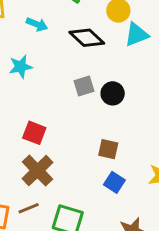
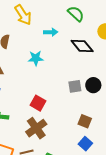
cyan arrow: (37, 24) -> (51, 32), turned -32
gray square: (84, 86) -> (75, 86), moved

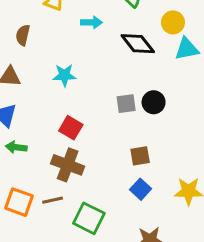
cyan star: (36, 58) -> (64, 75), moved
brown square: (85, 121) -> (140, 156), turned -32
brown cross: (36, 128) -> (68, 165), turned -35

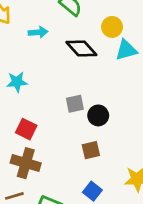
black circle: (154, 102) -> (98, 115), moved
blue square: (141, 189) -> (92, 191), moved

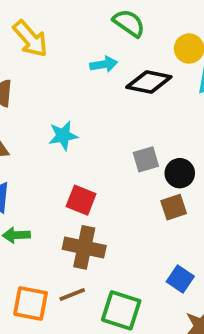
cyan arrow: (38, 32) -> (104, 64), moved
black diamond: (81, 49) -> (149, 82), turned -32
brown square: (91, 150) -> (174, 207), moved

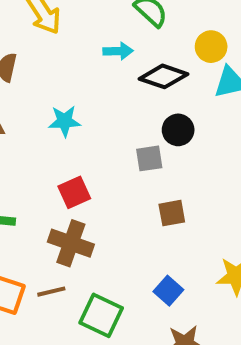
black circle: (180, 173) -> (178, 130), moved
red square: (81, 200) -> (74, 192), turned 36

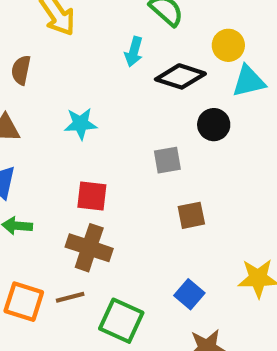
cyan arrow: (118, 51) -> (134, 52), turned 108
black circle: (178, 130) -> (214, 125), moved
red square: (74, 192) -> (92, 196), turned 32

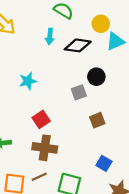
black circle: (214, 125) -> (96, 77), moved
red square: (92, 196) -> (41, 119), turned -30

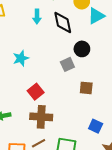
black diamond: (78, 45) -> (63, 22), turned 75
brown square: (97, 120) -> (86, 88), turned 32

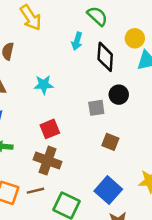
blue square: (96, 126) -> (108, 190), size x1.5

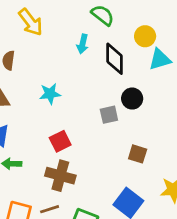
brown square: (110, 142) -> (138, 154), moved

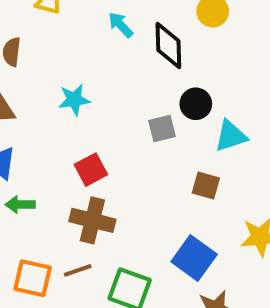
cyan arrow: (83, 44) -> (121, 25), turned 126
cyan triangle: (160, 59) -> (231, 136), moved

